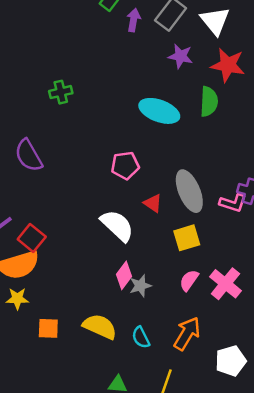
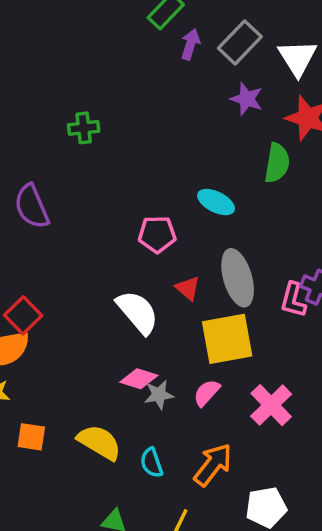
cyan ellipse: (159, 111) -> (216, 202), moved, size x0.7
pink L-shape: (233, 203) -> (293, 300), turned 80
yellow square: (187, 238) -> (227, 339), size x1.5
pink diamond: (124, 275) -> (139, 379), turned 64
pink semicircle: (189, 280) -> (207, 393), moved

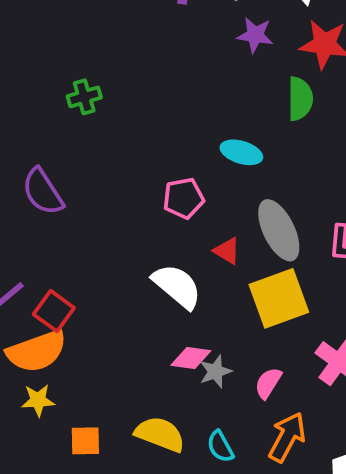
pink semicircle: (207, 393) -> (268, 383), moved

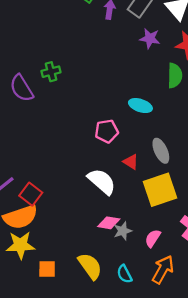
purple semicircle: (43, 192) -> (22, 88), moved
gray ellipse: (279, 230) -> (161, 151), size x0.7
yellow star: (38, 400) -> (20, 245), size x1.5
yellow semicircle: (160, 434) -> (90, 266), turned 32

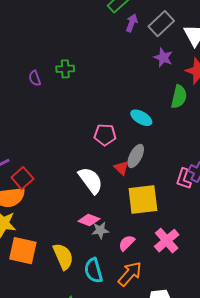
purple semicircle: (22, 88) -> (35, 78), size x0.6
gray ellipse: (161, 151) -> (136, 156), moved, turned 40
orange square: (47, 269) -> (23, 251), size x1.6
cyan semicircle: (124, 274) -> (93, 270), size x1.4

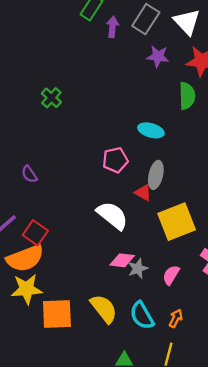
green cross: (65, 69) -> (51, 98), turned -30
purple semicircle: (35, 78) -> (29, 174), moved
orange arrow: (130, 274) -> (176, 318), moved, size x0.6

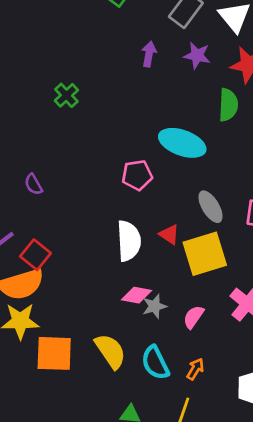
purple arrow: (113, 27) -> (149, 54), moved
cyan ellipse: (151, 130) -> (182, 143), size x1.5
gray ellipse: (156, 175) -> (211, 207), moved, turned -48
red triangle: (143, 192) -> (169, 234), moved
white semicircle: (112, 215) -> (129, 241), turned 44

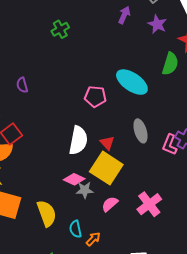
yellow square: (205, 254) -> (106, 168), moved, turned 36
cyan semicircle: (155, 363) -> (76, 229), size x0.7
orange arrow: (195, 369) -> (93, 239), moved

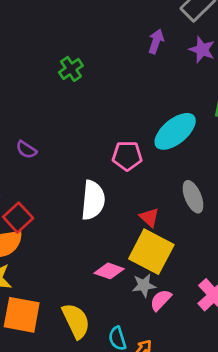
cyan ellipse: (132, 82) -> (175, 131), turned -68
purple semicircle: (22, 85) -> (26, 150), turned -35
white semicircle: (78, 140) -> (93, 200), moved
gray star: (85, 190) -> (144, 285), moved

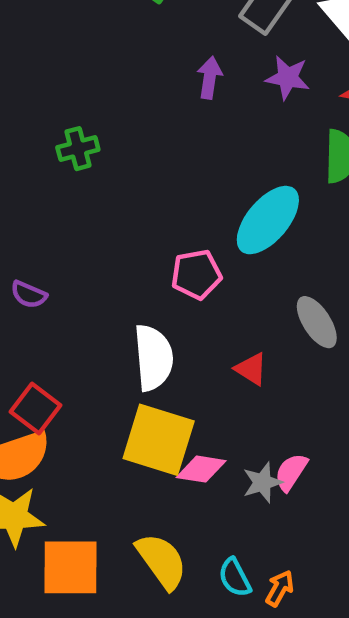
green cross: (71, 69) -> (78, 149), turned 30
yellow square: (151, 252) -> (159, 440), moved
pink semicircle: (161, 300) -> (291, 472), moved

